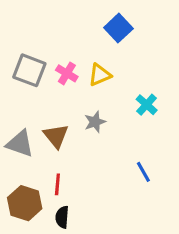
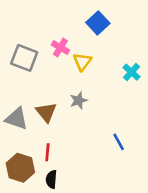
pink cross: (67, 73) -> (60, 48), moved
yellow triangle: (100, 75) -> (82, 62), turned -30
cyan cross: (147, 105) -> (132, 72), moved

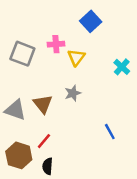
pink cross: (60, 48) -> (56, 44), turned -35
red line: (47, 152) -> (44, 141), turned 35

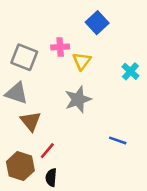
gray star: (73, 93) -> (78, 99), size x1.5
brown triangle: (43, 104) -> (31, 121), moved
gray triangle: (15, 110) -> (17, 93), moved
blue line: (110, 132) -> (118, 140), turned -42

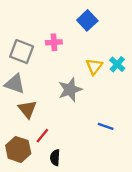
yellow triangle: (82, 61) -> (94, 67), moved
black semicircle: (51, 178) -> (55, 158), moved

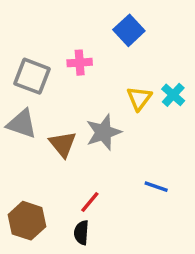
brown triangle: (27, 109) -> (63, 144), moved
red line: (42, 136) -> (90, 202), moved

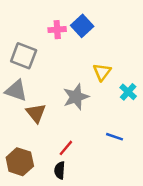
blue square: (129, 30) -> (82, 26), moved
pink cross: (80, 63) -> (57, 30), moved
cyan cross: (173, 95) -> (128, 92), moved
brown triangle: (63, 144) -> (36, 113), moved

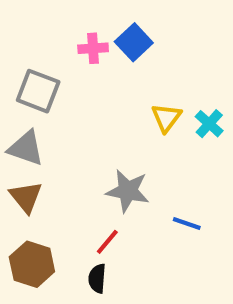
cyan cross: (128, 92) -> (209, 124), moved
gray star: (76, 97) -> (128, 191), moved, turned 30
brown triangle: (36, 113) -> (26, 197), moved

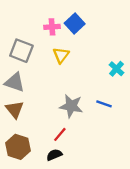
yellow triangle: (166, 118) -> (61, 55), moved
blue line: (187, 223) -> (104, 104), moved
black semicircle: (97, 278) -> (54, 155), turned 63

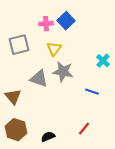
gray square: (21, 51) -> (19, 45), turned -35
gray triangle: (15, 82) -> (39, 79), moved
gray star: (71, 106) -> (63, 72), moved
red line: (60, 134) -> (84, 129), moved

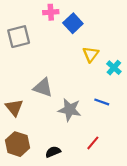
pink cross: (46, 24) -> (51, 12), moved
gray square: (19, 45) -> (19, 37), moved
yellow triangle: (54, 49) -> (91, 54), moved
gray star: (63, 72) -> (70, 110), moved

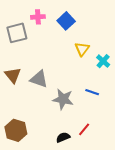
pink cross: (51, 12) -> (38, 17), moved
brown triangle: (14, 107) -> (13, 75), moved
black semicircle: (53, 152) -> (63, 137), moved

